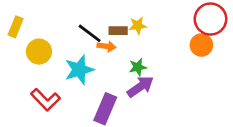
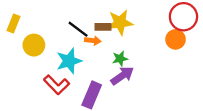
yellow star: (138, 26) -> (120, 22), size x1.6
red L-shape: (45, 100) -> (57, 85), moved

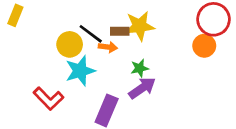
yellow rectangle: (13, 24) -> (15, 15), moved
yellow circle: (34, 45) -> (70, 44), moved
red L-shape: (57, 85) -> (48, 99), moved

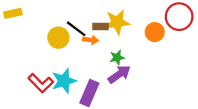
yellow rectangle: (15, 15) -> (13, 13), turned 56
orange circle: (204, 46) -> (155, 32), moved
cyan star: (80, 71) -> (64, 81), moved

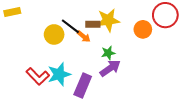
orange arrow: (91, 40) -> (84, 37), turned 32

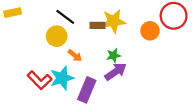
black line: (70, 26) -> (65, 17), moved
orange arrow: (84, 37) -> (75, 55), moved

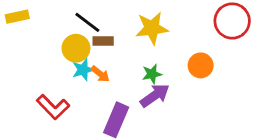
brown rectangle: (97, 25) -> (103, 41), moved
orange circle: (150, 31) -> (201, 65), moved
cyan star: (62, 78) -> (83, 70), moved, size x0.7

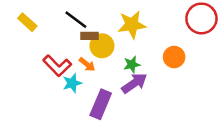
yellow rectangle: (17, 17) -> (27, 22), moved, turned 54
yellow circle: (76, 48) -> (102, 46), moved
cyan star: (83, 70) -> (72, 83), moved
red L-shape: (53, 107) -> (57, 66), moved

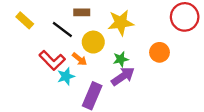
black line: (76, 20) -> (62, 29), moved
brown rectangle: (90, 36) -> (82, 12), moved

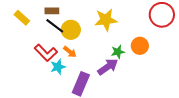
brown rectangle: (82, 12) -> (52, 11), moved
yellow circle: (93, 42) -> (71, 30), moved
green star: (121, 59) -> (118, 52), moved

